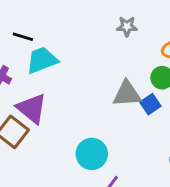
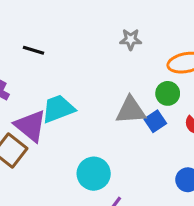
black line: (23, 37) -> (33, 50), moved
cyan trapezoid: (42, 60) -> (58, 109), moved

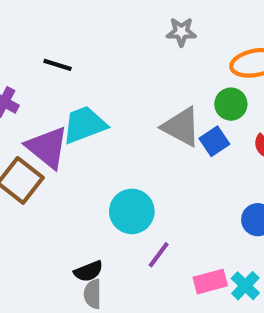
black line: (33, 50) -> (58, 65), moved
gray triangle: (131, 110) -> (181, 127), turned 32

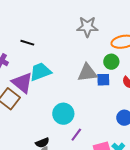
gray star: (181, 32) -> (87, 27), size x1.5
gray triangle: (181, 127) -> (87, 73), turned -35
blue square: (214, 141) -> (103, 80), turned 32

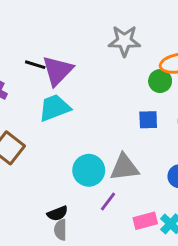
green circle: (111, 62) -> (160, 81), moved
gray triangle: (87, 73) -> (124, 167), moved
purple triangle: (22, 83) -> (57, 71), moved, turned 35

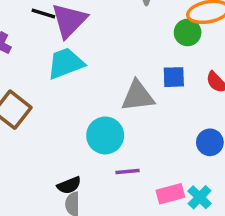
gray triangle: (124, 167) -> (138, 96), moved
purple line: (108, 202) -> (127, 172), turned 48

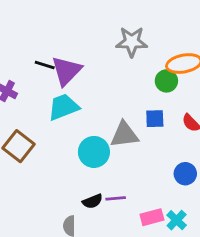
cyan circle: (105, 135) -> (94, 152), moved
black semicircle: (69, 185) -> (92, 201), moved

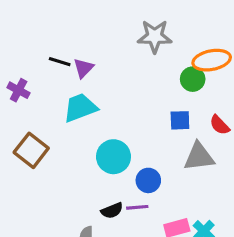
purple triangle: (66, 71) -> (83, 68), size x0.6
gray triangle: (124, 135) -> (199, 157), moved
blue circle: (185, 174) -> (148, 180), moved

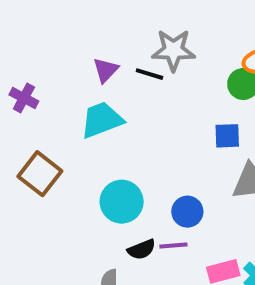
gray star: (155, 36) -> (173, 50), moved
black line: (60, 62) -> (150, 74), moved
cyan circle: (114, 157) -> (122, 202), moved

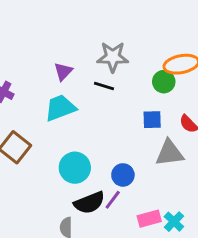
black line: (150, 74) -> (104, 86), moved
purple line: (173, 245) -> (113, 200), turned -48
black semicircle: (142, 249) -> (89, 203), size x1.5

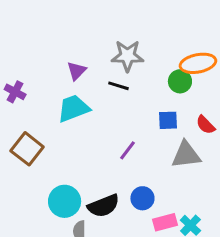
cyan circle: (75, 168) -> (65, 201), moved
blue circle: (123, 175) -> (142, 198), moved
purple line: (113, 200) -> (127, 150), moved

